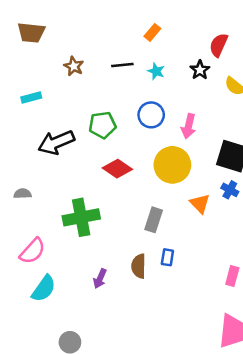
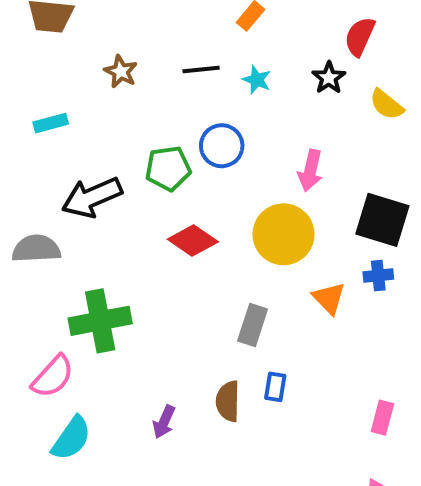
blue circle: (151, 115) -> (222, 146), moved
blue cross: (230, 190) -> (378, 276), turned -35
gray semicircle: (22, 194) -> (36, 249), moved, size x1.6
green cross: (81, 217) -> (100, 321), moved

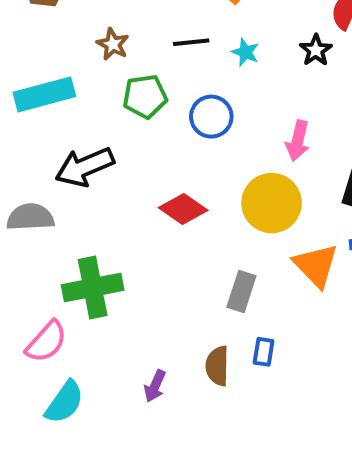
cyan rectangle: (51, 123) -> (44, 94), size x1.8
green pentagon: (168, 168) -> (145, 96), moved
orange triangle: (329, 298) -> (316, 265), size x1.4

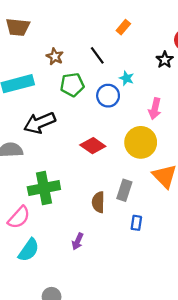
black line: (191, 42) -> (97, 55), turned 60
cyan star: (245, 52) -> (127, 78), moved
brown semicircle: (217, 366) -> (98, 202), moved

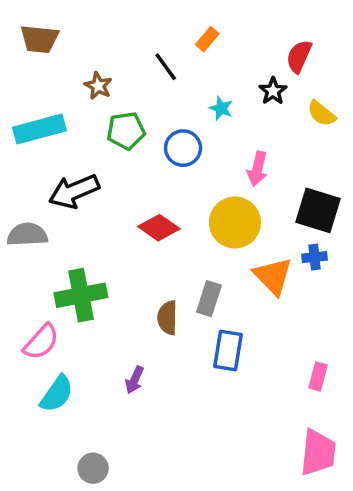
black line: (97, 55) -> (166, 67), moved
cyan star: (127, 78) -> (221, 108), moved
blue rectangle: (136, 223) -> (228, 351), size x1.6

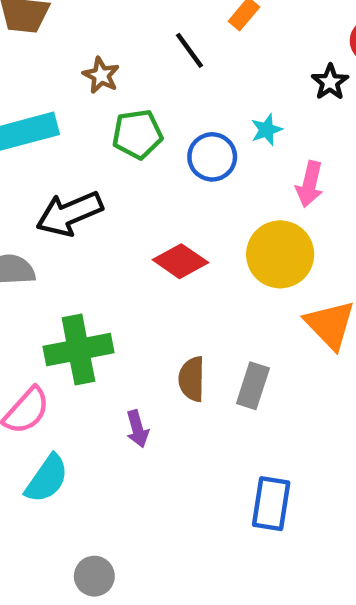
cyan star: (221, 108) -> (267, 130), moved, turned 30
gray rectangle: (209, 299) -> (253, 386), moved
blue rectangle: (228, 351) -> (271, 504), moved
purple arrow: (135, 380) -> (137, 429), moved, turned -40

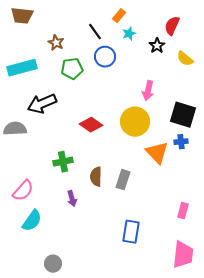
cyan star: (267, 130) -> (129, 34), moved
blue circle: (212, 157) -> (105, 57), moved
green cross: (78, 350) -> (63, 162), moved, size x0.7

